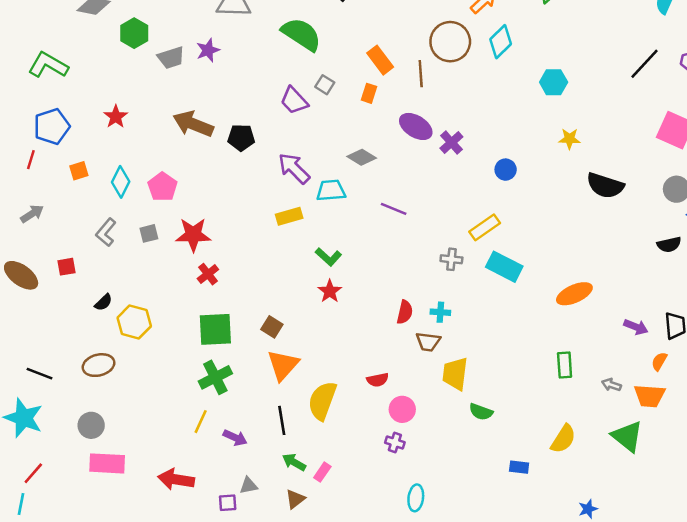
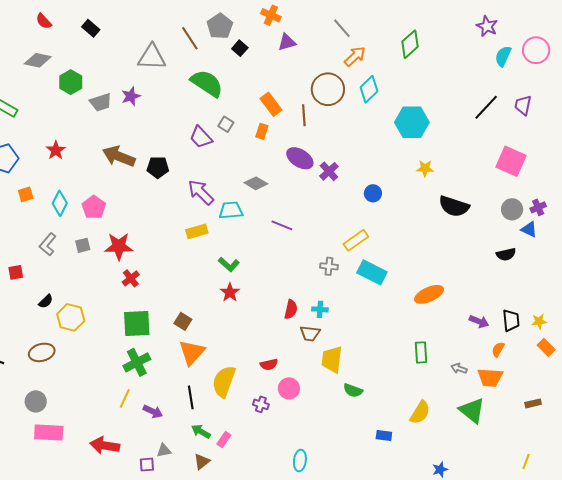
cyan hexagon: (554, 82) -> (412, 122), size x1.5
purple cross: (395, 443) -> (261, 404), moved

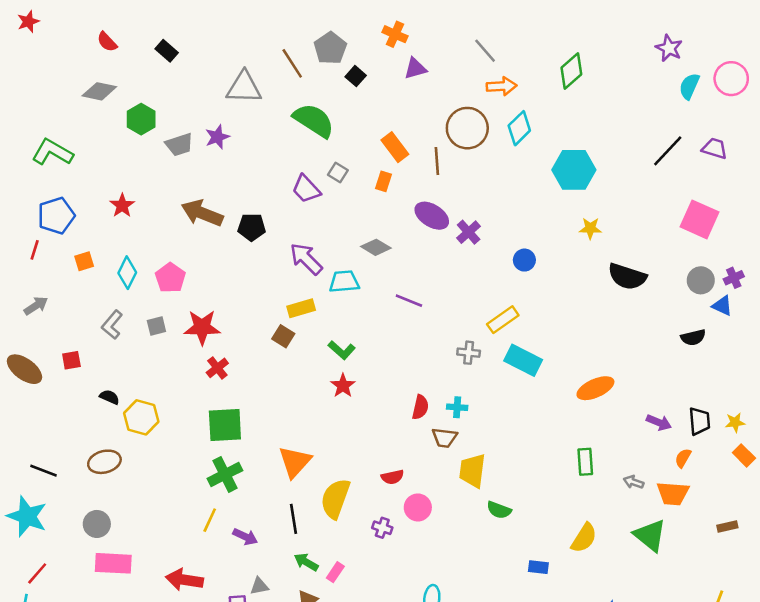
orange arrow: (355, 56) -> (502, 86), turned 40
purple trapezoid: (523, 105) -> (715, 148), turned 95
black semicircle: (46, 301) -> (109, 397), turned -112
brown square: (183, 321) -> (283, 336), moved

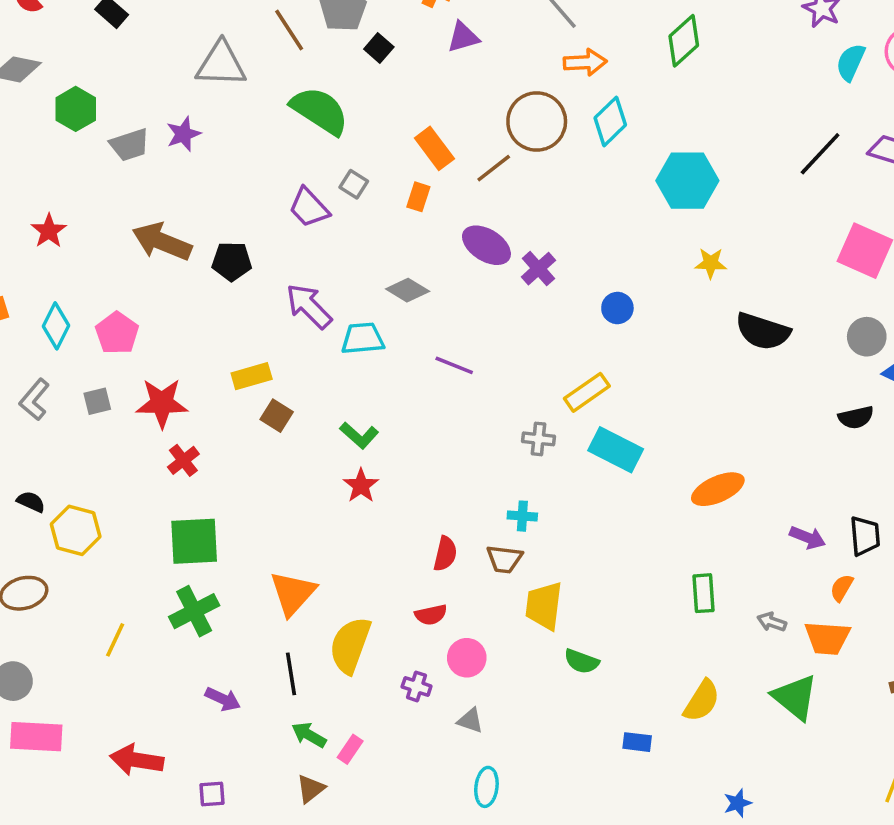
brown line: (437, 161) -> (494, 168), turned 56
yellow rectangle: (301, 308) -> (252, 376), moved
red semicircle: (420, 407) -> (445, 554), moved
yellow line: (210, 520) -> (115, 640), moved
gray triangle: (259, 586) -> (470, 721), moved, turned 30

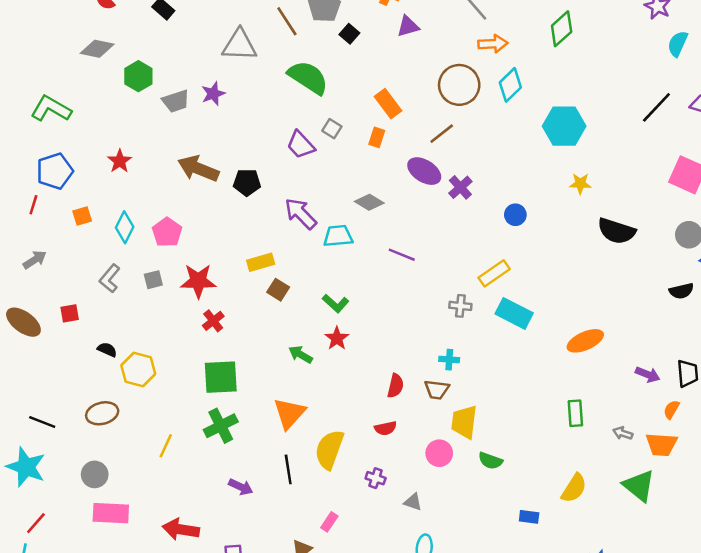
brown line: (494, 168) -> (442, 134), moved
pink circle: (467, 658) -> (439, 453), moved
green arrow: (309, 735) -> (301, 355), moved

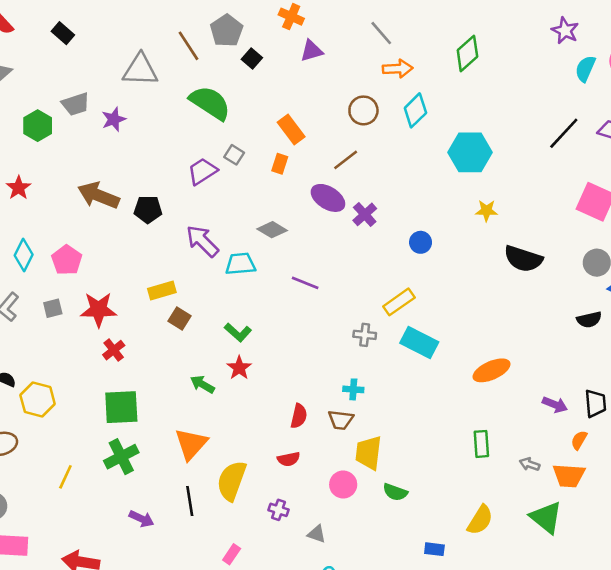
green hexagon: (138, 76) -> (38, 126), moved
brown circle: (459, 85) -> (363, 110), size x0.7
gray trapezoid: (176, 101) -> (76, 104), moved
purple trapezoid: (301, 145) -> (202, 171), turned 100

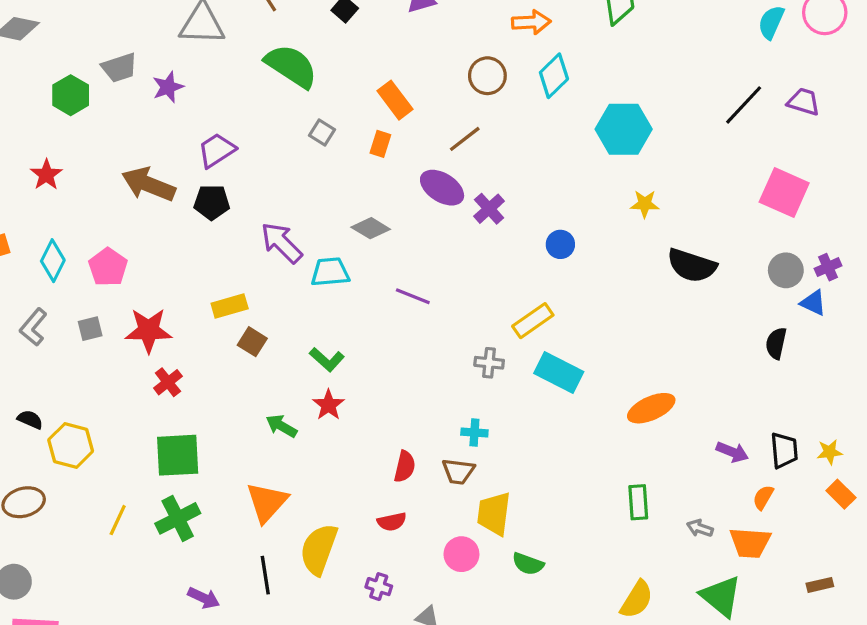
purple trapezoid: (202, 171) -> (217, 150), moved
black semicircle: (589, 320) -> (776, 343), turned 115
yellow line: (65, 477) -> (118, 520), moved

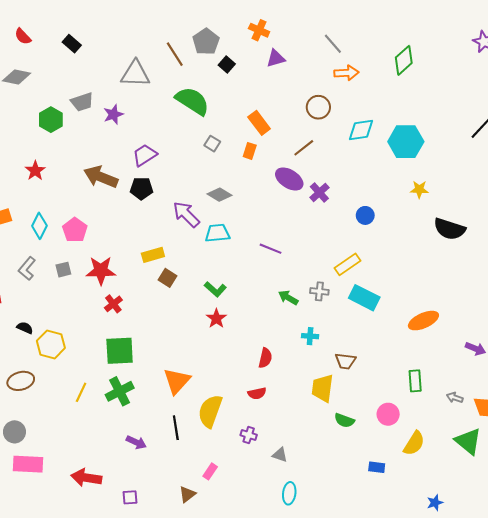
cyan diamond: (554, 76) -> (361, 130), moved, turned 36
gray diamond: (371, 228) -> (220, 195), moved
green arrow: (281, 426) -> (288, 298), moved
brown trapezoid: (458, 471) -> (345, 361), moved
pink circle: (461, 554) -> (388, 414), moved

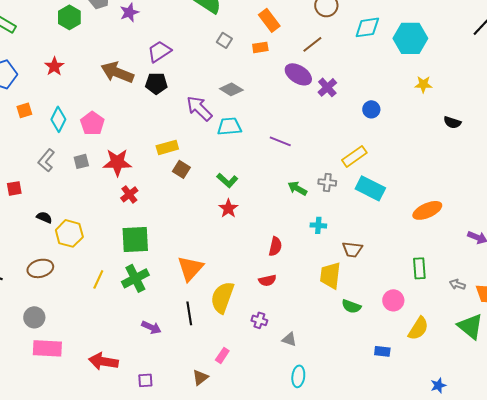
orange rectangle: (250, 151) -> (260, 47), turned 63
black semicircle: (449, 229) -> (452, 122), size x0.6

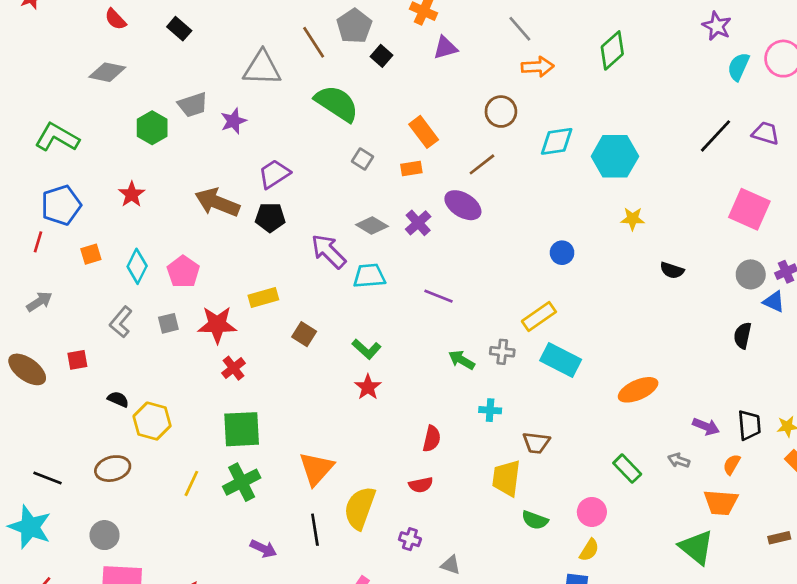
purple cross: (327, 87) -> (418, 223), moved
yellow rectangle: (167, 147) -> (263, 297), moved
green rectangle: (419, 268) -> (627, 469), turned -40
gray arrow: (457, 284) -> (679, 460), moved
yellow semicircle: (418, 328) -> (589, 550), moved, size x0.7

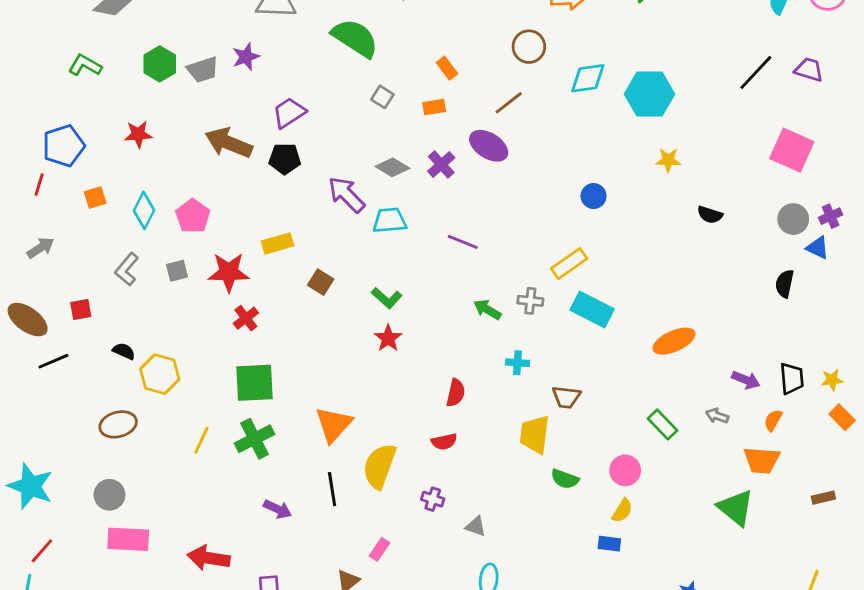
gray trapezoid: (193, 105) -> (203, 70), moved
orange rectangle: (424, 132) -> (447, 68), size x0.7
green L-shape: (57, 137) -> (85, 65), moved, size x0.7
red star: (132, 194) -> (138, 134), turned 30
black line: (48, 478) -> (53, 361), moved, turned -44

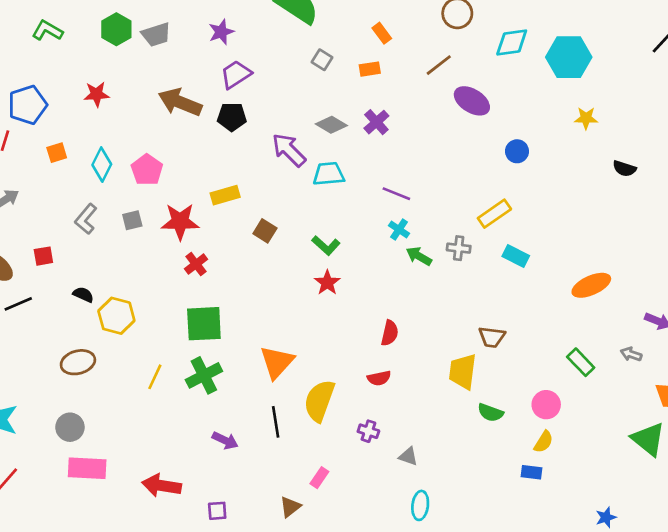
purple star: (246, 57) -> (221, 32), moved
purple ellipse: (489, 146) -> (472, 101), moved
cyan rectangle: (592, 310) -> (516, 256), size x0.7
cyan cross: (517, 363) -> (399, 230), moved, turned 30

